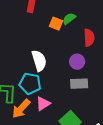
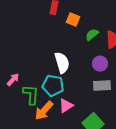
green semicircle: (69, 19) -> (92, 35), moved
orange square: (56, 24) -> (73, 20), moved

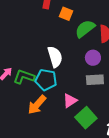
green semicircle: (92, 35) -> (85, 29), size x1.5
green L-shape: (31, 95) -> (24, 77), moved, turned -75
pink triangle: (66, 106) -> (70, 101), moved

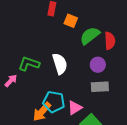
green L-shape: (24, 77) -> (29, 64), moved
cyan pentagon: (46, 80) -> (54, 102), moved

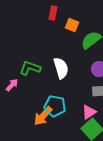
pink triangle: (75, 108) -> (89, 112), moved

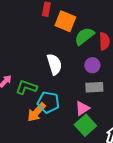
orange square: (72, 25) -> (65, 21), size x1.5
green L-shape: (30, 68) -> (26, 87), moved

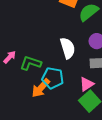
white semicircle: (54, 64) -> (68, 48), moved

